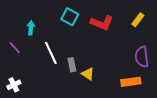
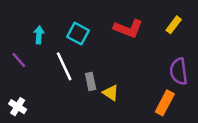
cyan square: (70, 17) -> (78, 34), moved
orange rectangle: (131, 82) -> (165, 103), turned -54
white cross: (14, 85) -> (18, 107), turned -32

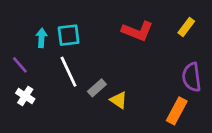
cyan square: (78, 34) -> (69, 35), moved, turned -35
gray rectangle: (91, 81) -> (97, 88), turned 60
white cross: (18, 107) -> (25, 96), moved

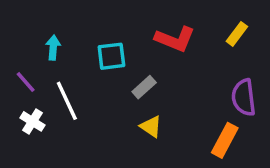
cyan square: (69, 35) -> (111, 56), moved
white line: (69, 72) -> (67, 101), moved
gray rectangle: (97, 88) -> (144, 87), moved

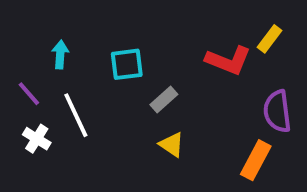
red L-shape: (175, 39) -> (228, 60), moved

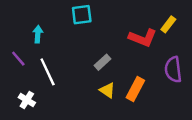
cyan square: (127, 64) -> (82, 15), moved
white cross: (37, 139) -> (27, 100), moved
orange rectangle: (256, 160) -> (135, 89), moved

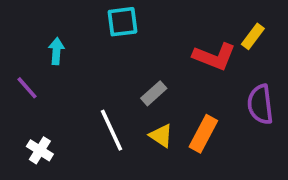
white line: (48, 72) -> (111, 130), moved

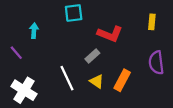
yellow rectangle: (253, 36) -> (152, 22), turned -32
red L-shape: (214, 57) -> (110, 34), moved
white cross: (40, 150) -> (24, 90), size x1.6

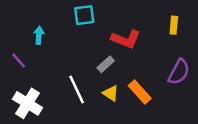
purple semicircle: (156, 63) -> (179, 72), turned -145
orange rectangle: (122, 80) -> (140, 92), turned -70

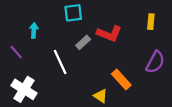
gray rectangle: (106, 64) -> (83, 42), moved
white line: (77, 90) -> (60, 62), moved
yellow triangle: (111, 93) -> (101, 96), moved

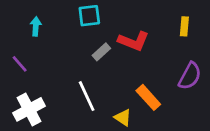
cyan arrow: (34, 30) -> (36, 26), moved
white line: (60, 62) -> (87, 96), moved
white cross: (24, 89) -> (29, 109), turned 30

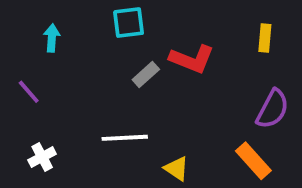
white line: (87, 96) -> (125, 138), turned -68
orange rectangle: (148, 97) -> (253, 161), moved
white cross: (29, 109) -> (42, 157), size x0.6

